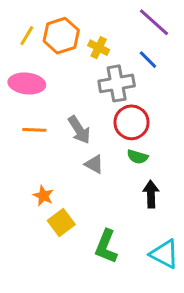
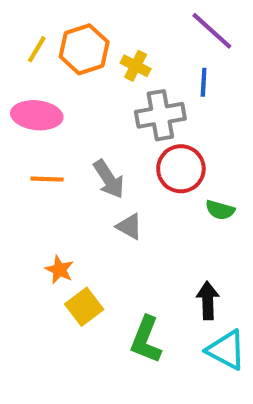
blue line: (148, 60) -> (204, 82), turned 48
green semicircle: (137, 157) -> (220, 210), moved
black arrow: (151, 194) -> (208, 301), moved

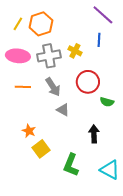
yellow cross: (136, 66) -> (75, 51), moved
gray cross: (160, 115) -> (49, 56), moved
black arrow: (208, 301) -> (94, 134), moved

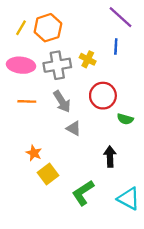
green L-shape: (71, 165) -> (83, 193), turned 35

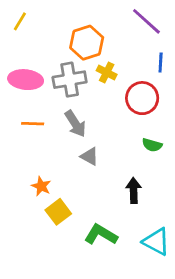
yellow line: (21, 28) -> (20, 21), moved
orange hexagon: (48, 28) -> (87, 43), moved
blue line: (116, 46) -> (161, 63), moved
red circle: (103, 96) -> (142, 98), moved
green L-shape: (83, 193) -> (101, 235), turned 64

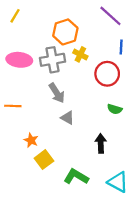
orange line: (33, 124) -> (13, 106), moved

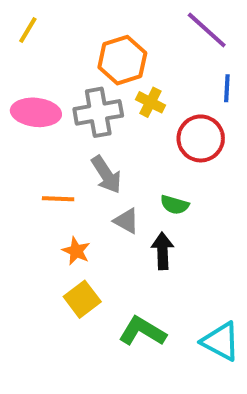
orange line: (13, 106) -> (58, 199), moved
green semicircle: (115, 109) -> (175, 205), moved
orange star: (31, 140) -> (76, 251), moved
black arrow: (101, 143) -> (163, 251), moved

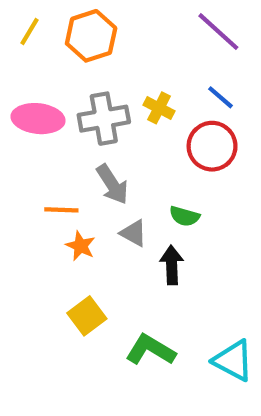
orange hexagon: (122, 60) -> (91, 36), moved
blue line: (227, 88) -> (221, 97), moved, turned -52
orange star: (76, 251) -> (80, 246), moved

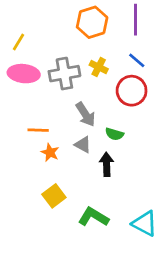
yellow line: (30, 32) -> (18, 42), moved
purple line: (218, 32) -> (135, 20), turned 48
orange hexagon: (91, 36) -> (92, 22), moved
gray arrow: (112, 184) -> (85, 114), moved

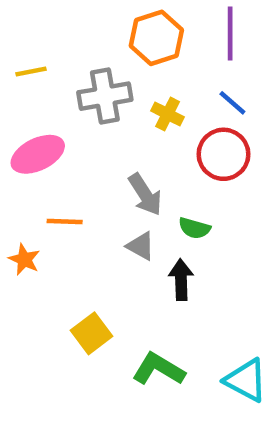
yellow line: (18, 42) -> (31, 71), turned 48
pink ellipse: (24, 74) -> (38, 154), moved, turned -32
gray cross: (64, 74) -> (105, 96), moved
orange star: (50, 152) -> (24, 259), moved

